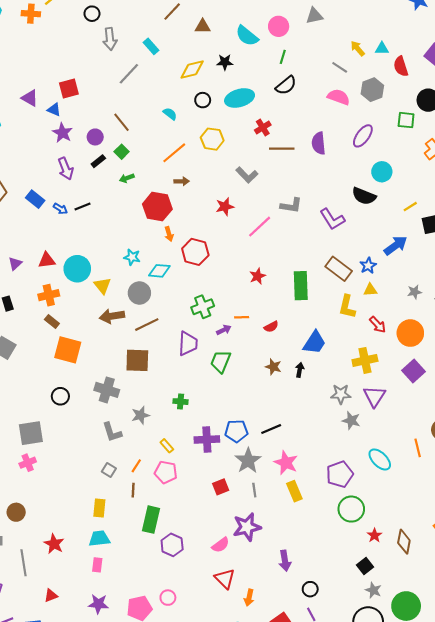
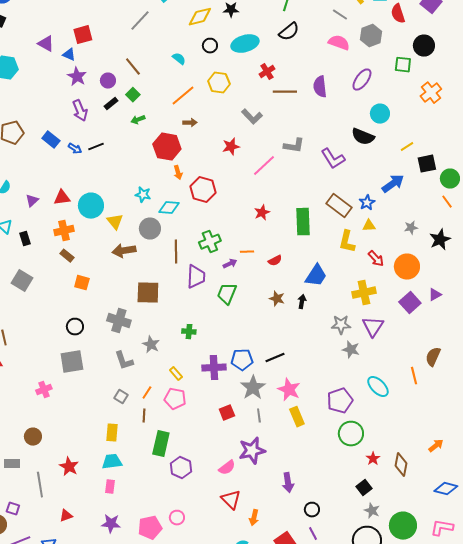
brown line: (147, 325) -> (176, 252), moved, turned -65
orange square: (68, 350) -> (82, 283), size x0.6
gray star: (140, 415) -> (151, 345), turned -30
gray square: (31, 433) -> (72, 362), moved

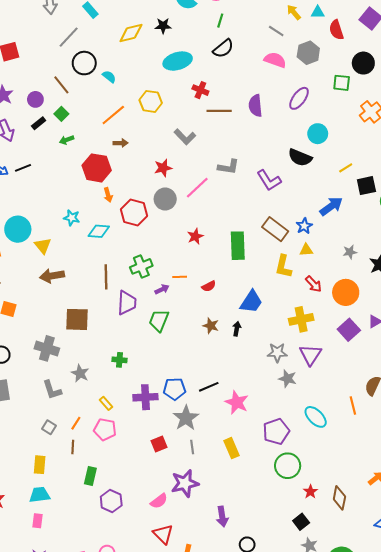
black circle: (210, 46) -> (84, 63), moved, size x1.5
red cross: (267, 72) -> (200, 90), turned -35
gray circle: (150, 229) -> (165, 199), moved
pink star: (289, 390) -> (237, 402), moved
green rectangle: (161, 444) -> (90, 476), size x0.7

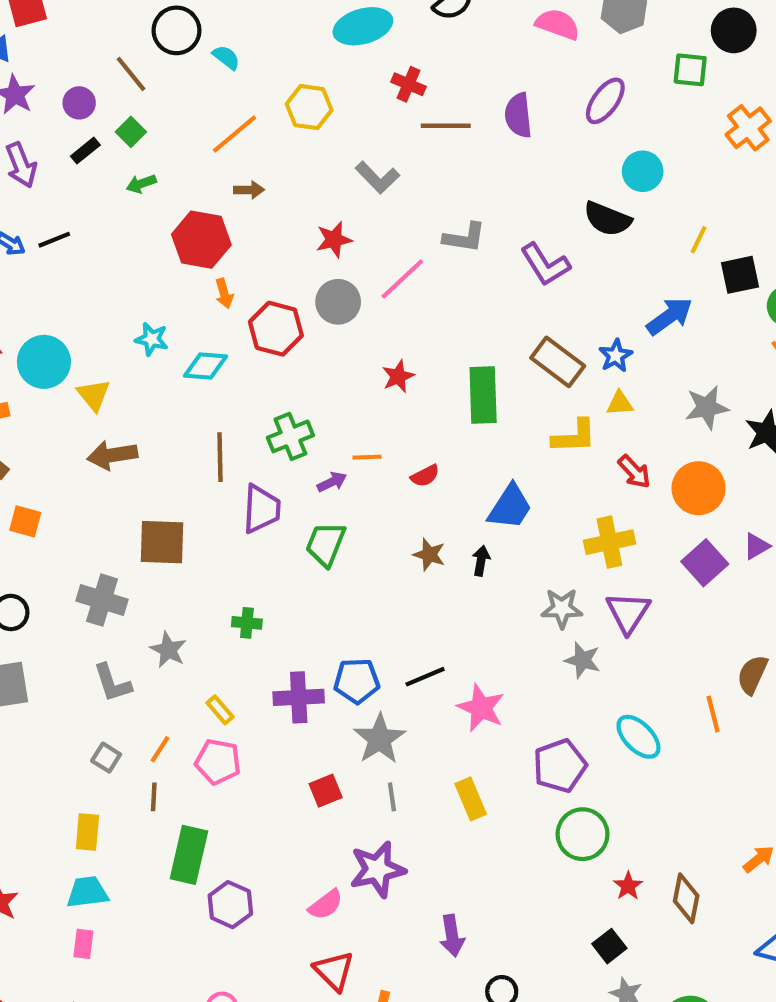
yellow line: (346, 168) -> (699, 240), turned -32
gray star: (350, 252) -> (707, 407), size x1.5
yellow L-shape: (283, 266) -> (574, 436), turned -105
green rectangle: (90, 476) -> (189, 855), size x1.5

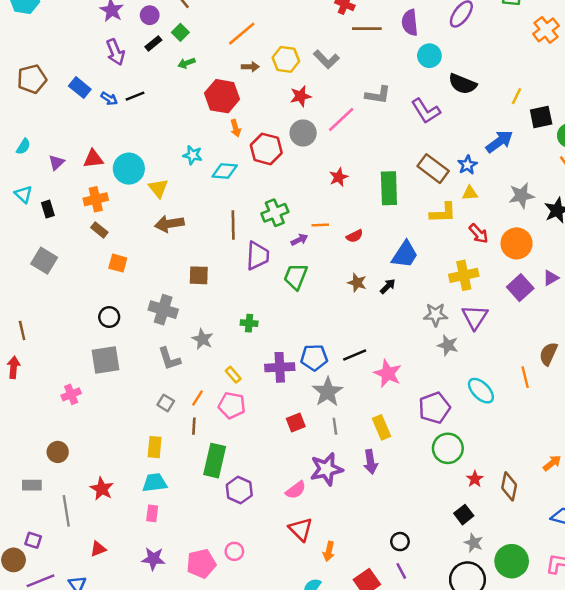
yellow hexagon: (309, 107) -> (286, 59), moved
cyan circle: (643, 171) -> (429, 56), moved
brown square: (162, 542) -> (199, 275), size x0.7
black arrow: (481, 561) -> (388, 286), turned 35
purple arrow: (452, 936) -> (371, 462), moved

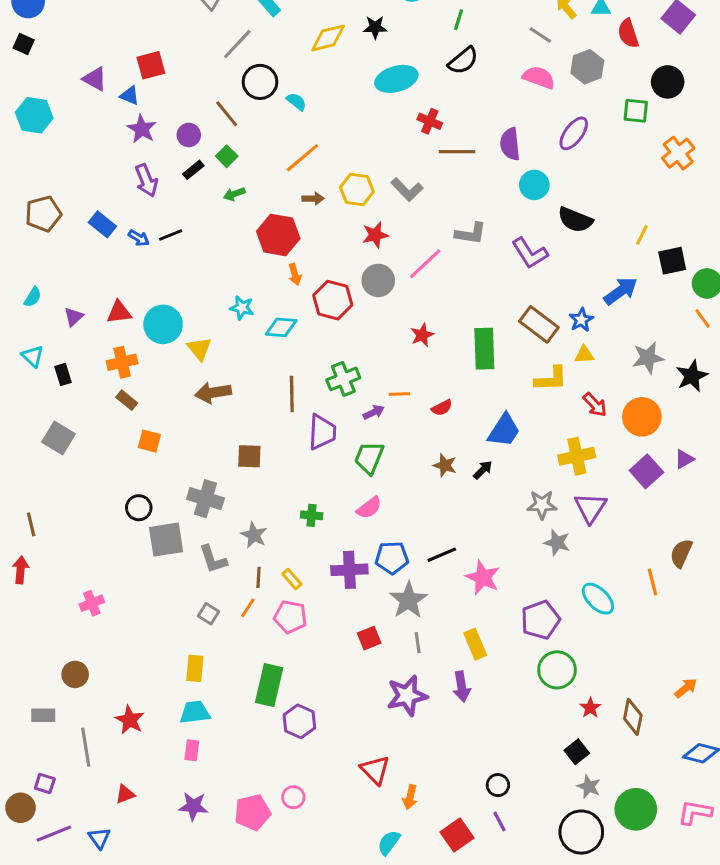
gray square: (106, 360) -> (166, 540), moved
brown line: (194, 426) -> (258, 577), moved
pink semicircle: (296, 490) -> (369, 508), moved

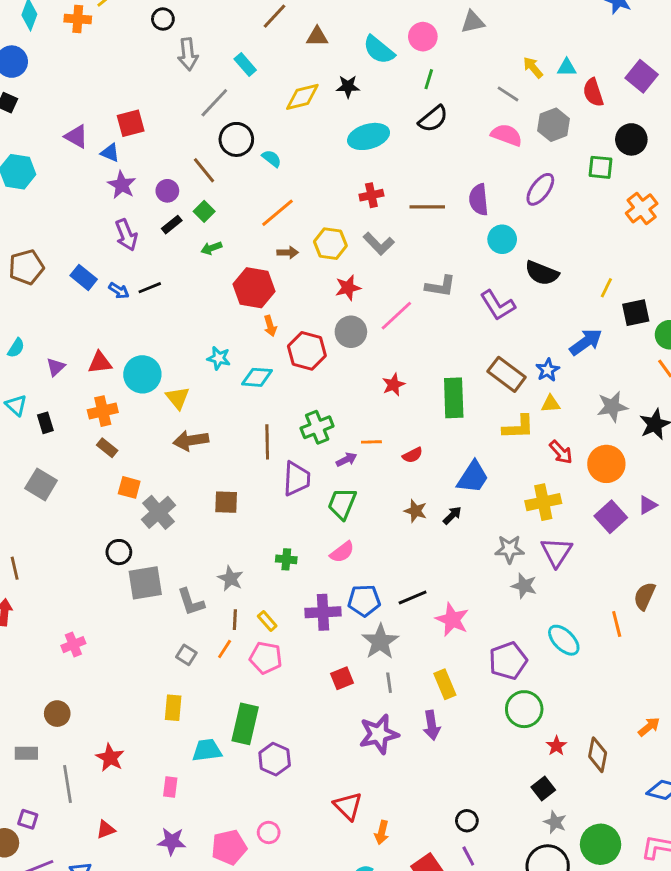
red cross: (430, 121) -> (371, 195), moved, turned -35
gray cross: (205, 499) -> (159, 512), moved, turned 32
cyan trapezoid: (195, 712) -> (207, 750), moved

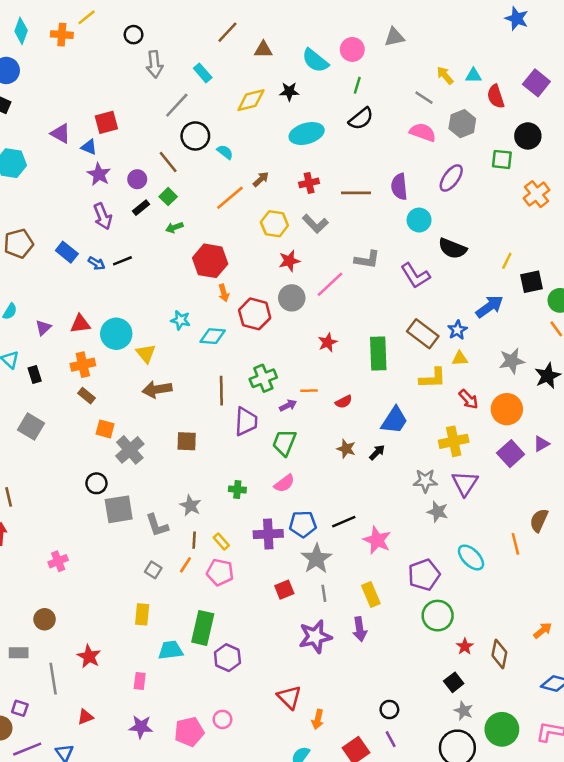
brown arrow: (288, 252) -> (261, 179), moved, turned -42

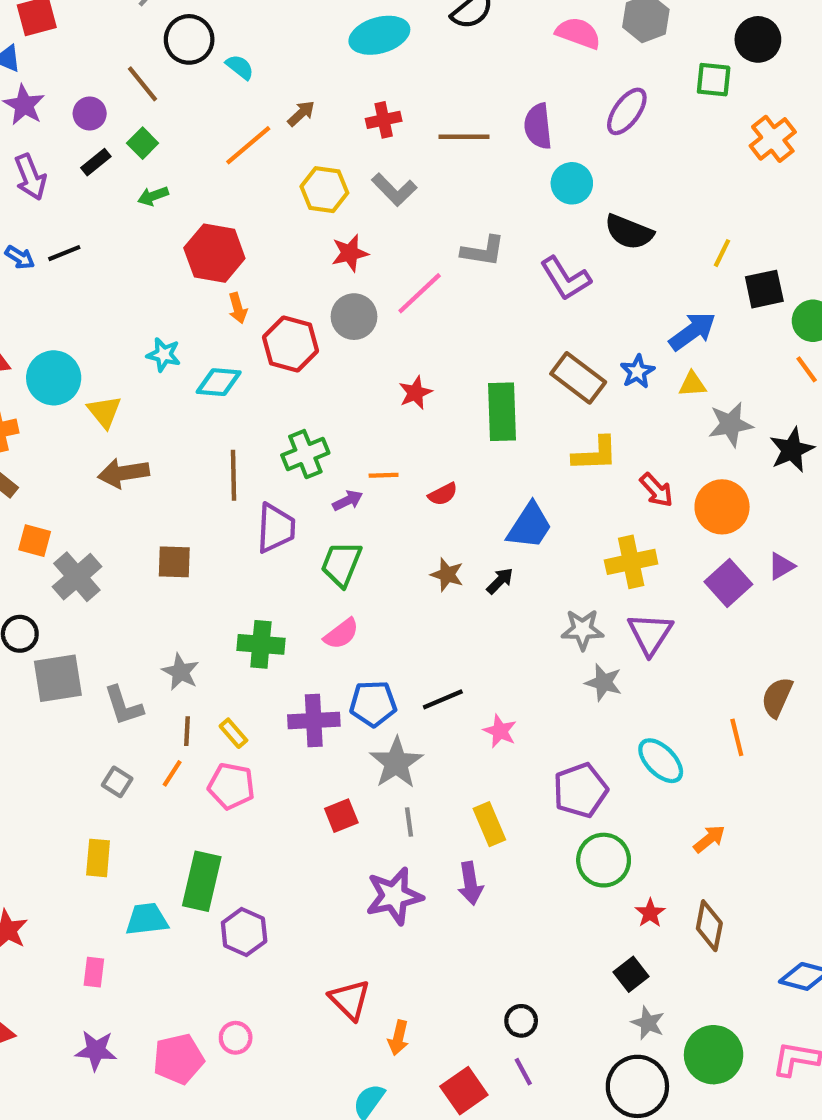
yellow triangle: (460, 358) -> (692, 384), moved
green cross: (237, 489) -> (261, 644), size x1.5
pink star: (377, 540) -> (500, 731), size x0.7
orange arrow: (543, 630) -> (709, 839), moved

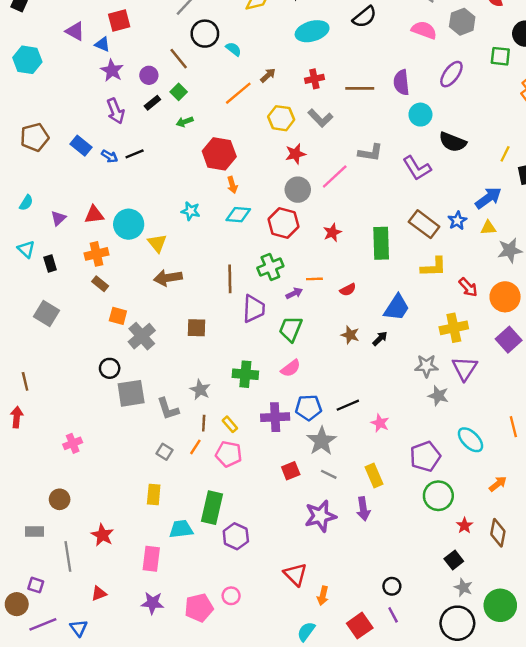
red hexagon: (291, 344) -> (283, 223), moved
cyan diamond: (219, 382) -> (238, 215), moved
gray line: (409, 822) -> (329, 474), turned -56
pink rectangle: (94, 972) -> (151, 559), size x1.5

